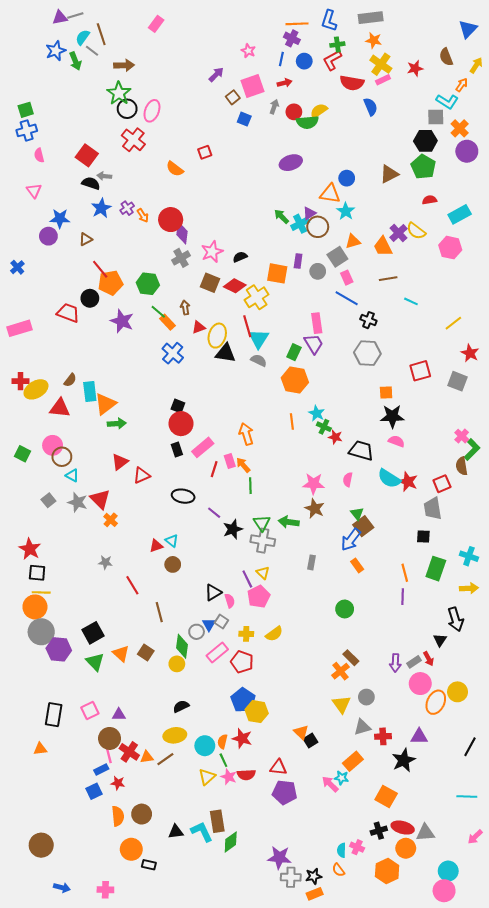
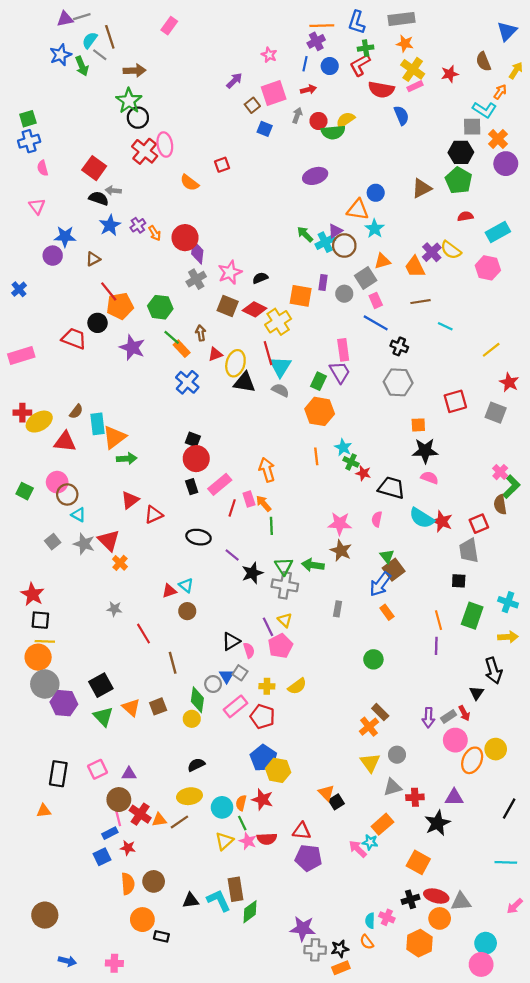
purple cross: (292, 38) -> (316, 41), turned 35
pink ellipse: (152, 111) -> (165, 145), moved, turned -30
brown square: (146, 652) -> (158, 706), turned 35

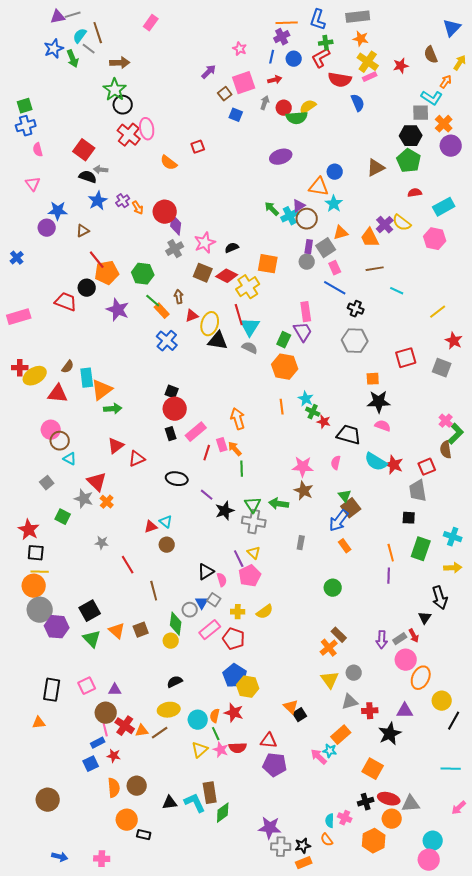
purple rectangle: (323, 282) -> (309, 247), moved
green square: (25, 491) -> (63, 517), moved
gray star: (84, 544) -> (84, 499), moved
yellow circle: (496, 749) -> (442, 701), moved
brown circle: (45, 915) -> (48, 800), moved

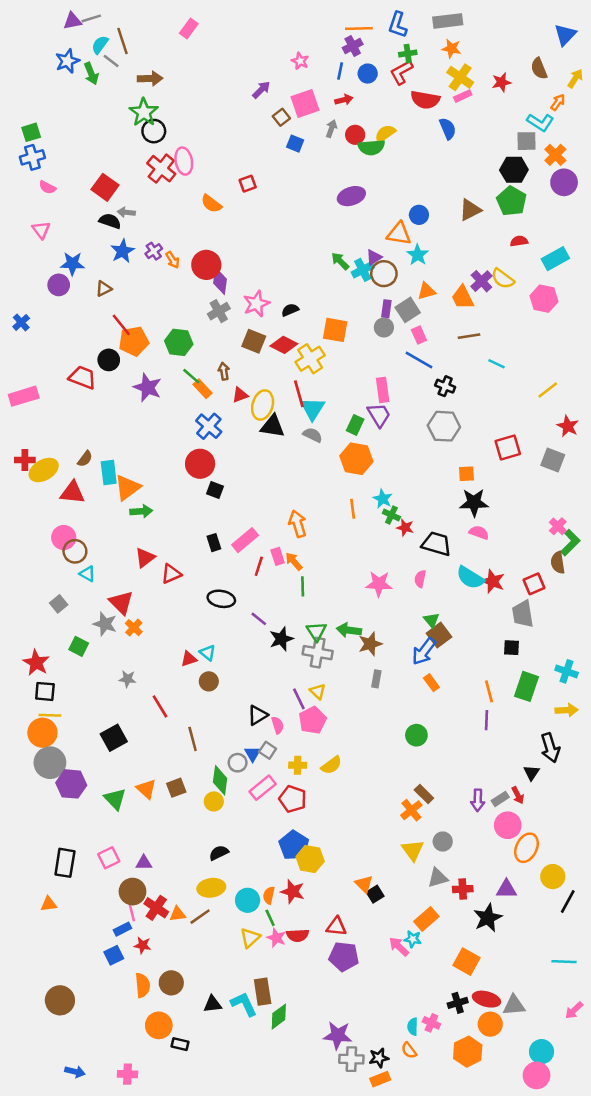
pink semicircle: (38, 150) -> (47, 187), turned -48
red circle: (175, 409) -> (200, 464), moved
brown star: (304, 491) -> (370, 644), moved, turned 30
black square: (90, 611) -> (114, 738), moved

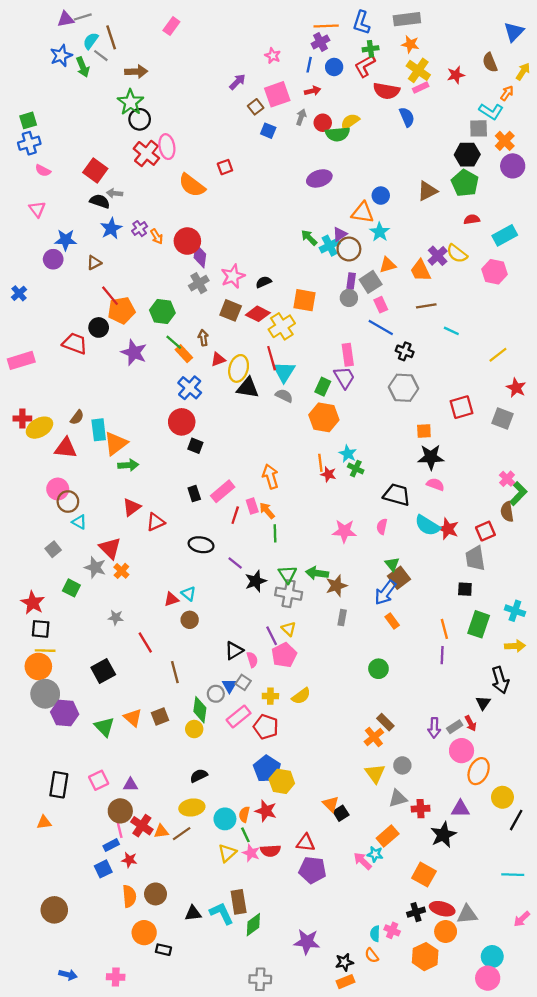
orange semicircle: (211, 204) -> (192, 185), size x1.4
red star: (405, 528) -> (328, 474), moved
gray cross: (351, 1059) -> (260, 979), moved

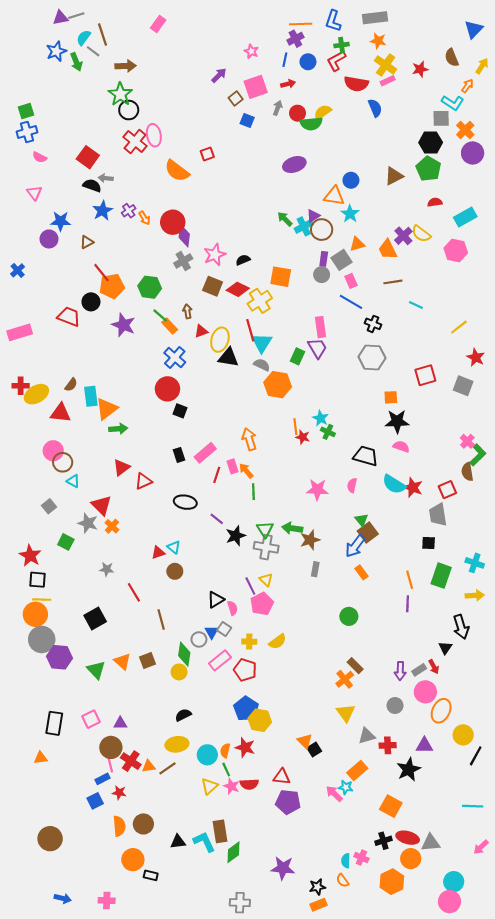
orange hexagon: (324, 417) -> (278, 385), moved
gray circle: (402, 765) -> (395, 706), moved

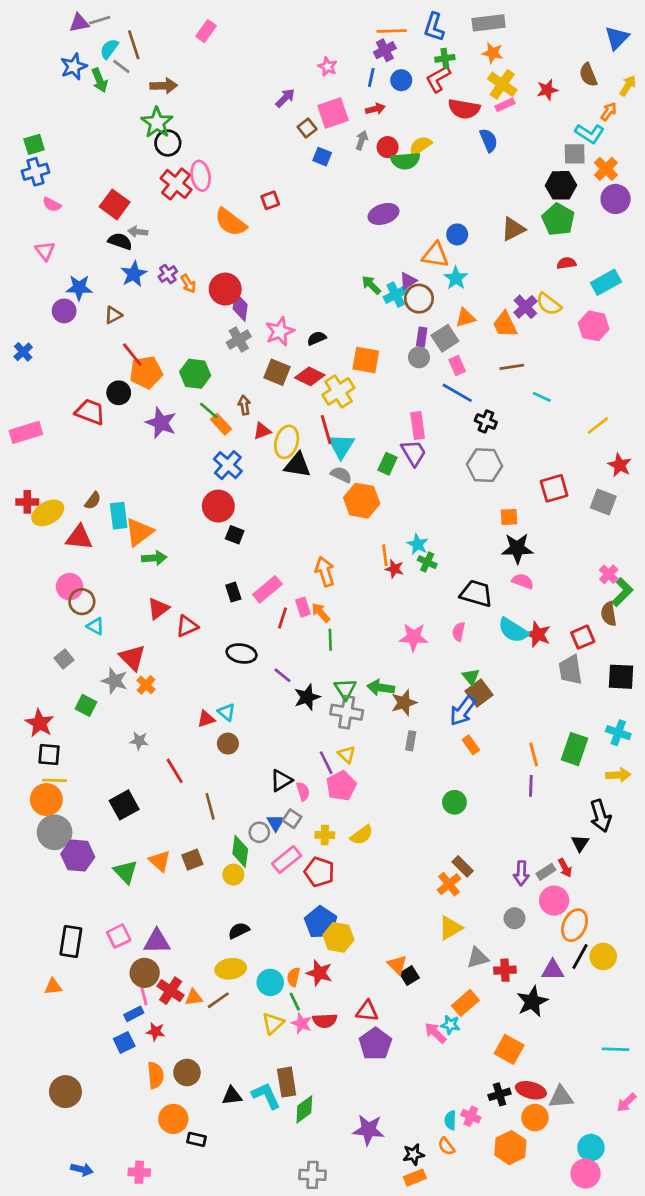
black square: (429, 543) -> (621, 677), moved, size x1.5
yellow triangle: (346, 713) -> (450, 928), turned 36
purple triangle: (120, 723) -> (157, 941), size x1.5
black line: (476, 756) -> (580, 956), moved
purple pentagon: (288, 802) -> (375, 1044), turned 30

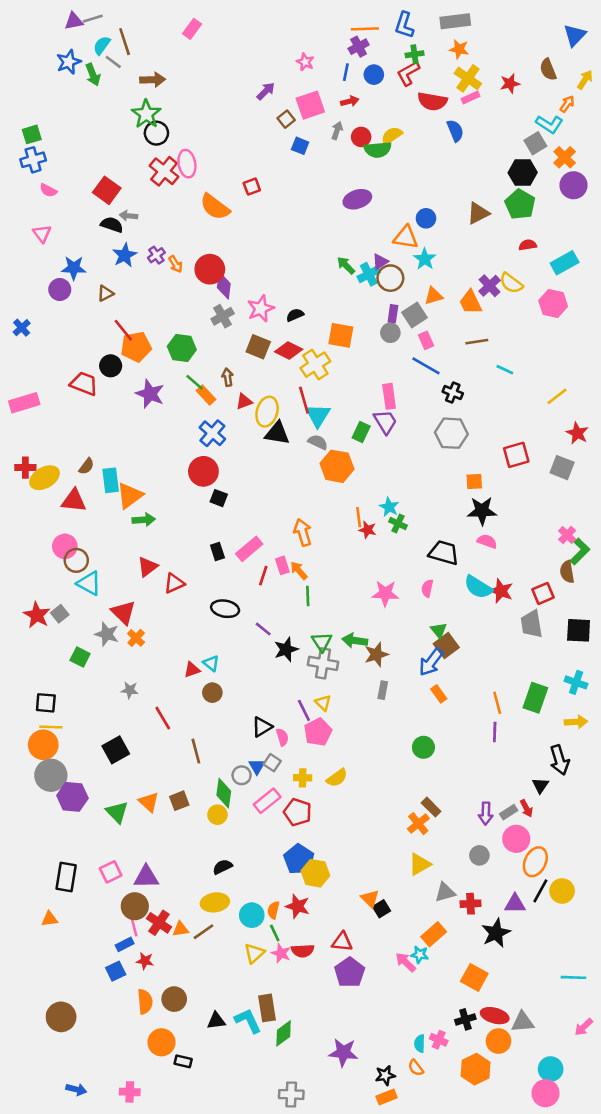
gray square: (575, 154) -> (535, 143), turned -30
cyan triangle: (95, 626) -> (89, 583), size x1.5
red star: (40, 723) -> (37, 615), moved

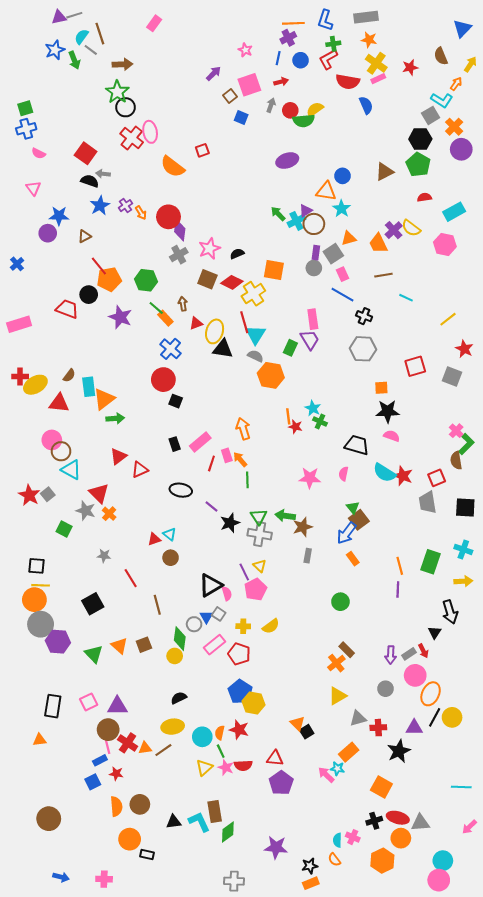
black triangle: (262, 727) -> (210, 585), size x1.4

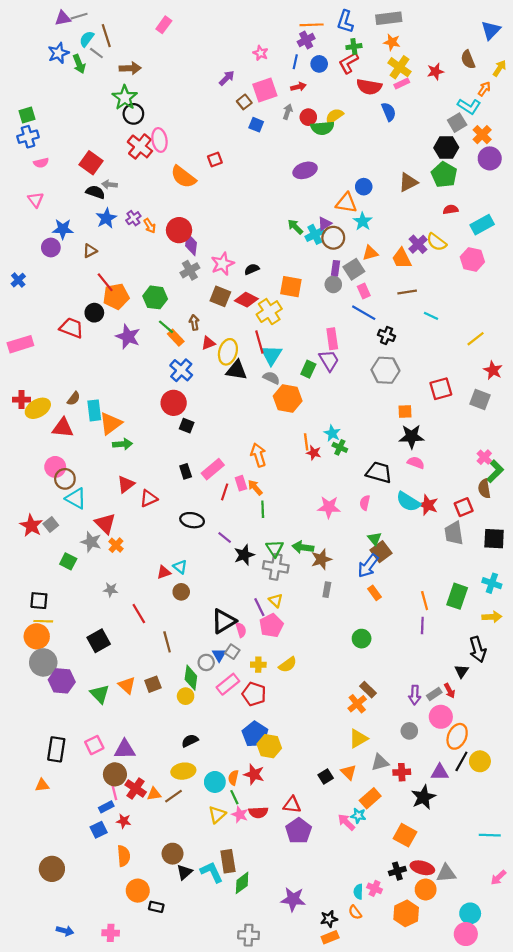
pink semicircle: (38, 153) -> (41, 163), turned -40
orange triangle: (297, 723) -> (348, 772), moved
brown circle: (140, 804) -> (173, 854), moved
black triangle: (174, 822) -> (184, 872), turned -35

